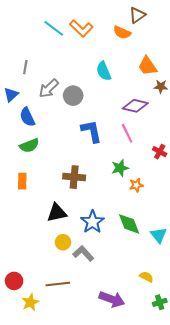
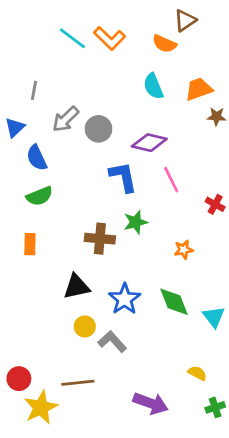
orange trapezoid: (147, 66) -> (199, 89), turned 105
cyan semicircle: (104, 71) -> (153, 86), moved
purple diamond: (135, 106) -> (149, 143), moved
green star: (120, 168) -> (136, 222), moved
yellow star: (30, 302) -> (41, 407), size x1.4

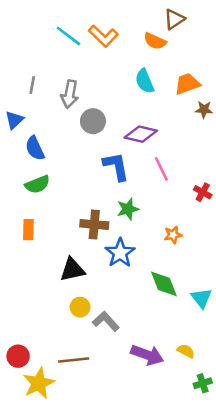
gray arrow: (66, 119) -> (70, 94), moved, turned -36
blue star: (125, 299) -> (120, 253), moved
purple arrow: (151, 403) -> (147, 355), moved

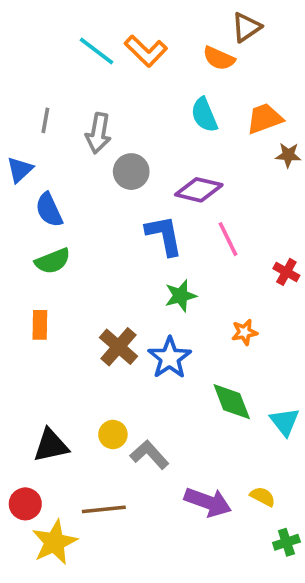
brown cross: (94, 224) -> (118, 347), moved, turned 36
black triangle: (72, 270) -> (51, 445), moved

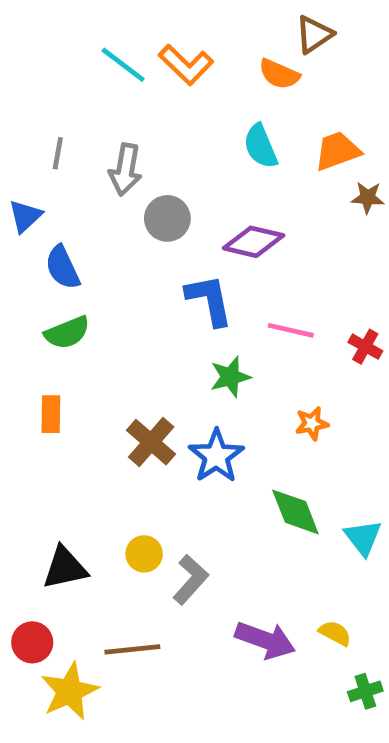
pink line: (228, 239) -> (291, 330), moved, turned -51
gray L-shape: (149, 455) -> (191, 579), turned 84

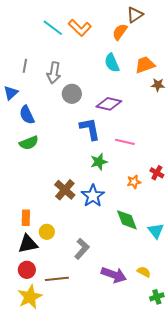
orange semicircle: (279, 74) -> (120, 32), turned 102
red cross: (365, 347) -> (157, 173), moved
orange rectangle: (51, 414) -> (26, 218), moved
yellow circle: (144, 554) -> (47, 232), moved
red circle: (32, 642) -> (27, 270), moved

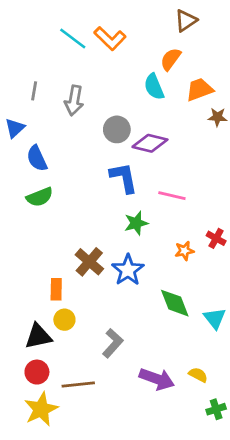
orange semicircle: (120, 32) -> (171, 59), moved
gray circle: (72, 94) -> (117, 129), moved
orange rectangle: (26, 218) -> (56, 289), moved

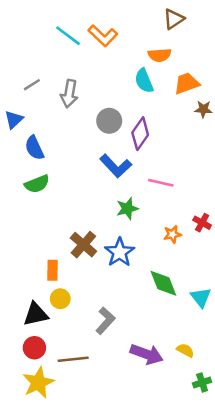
orange semicircle: (171, 59) -> (160, 55), turned -130
gray line: (34, 91) -> (32, 85), turned 48
purple diamond: (150, 143) -> (140, 134), turned -68
blue L-shape: (124, 178) -> (116, 166), turned 148

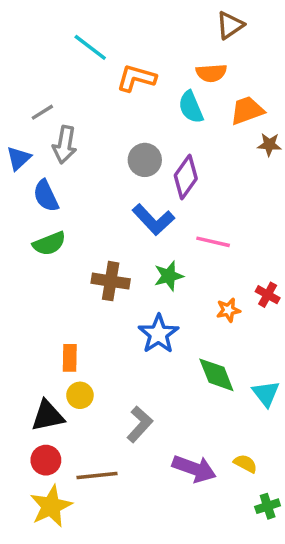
orange L-shape: (103, 36) -> (136, 78), moved, turned 152
gray arrow: (69, 94) -> (65, 145), moved
brown cross: (83, 245) -> (111, 281), moved, turned -32

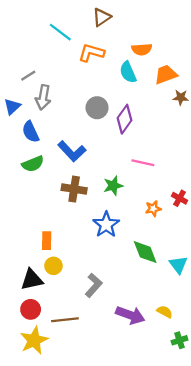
brown triangle: (230, 25) -> (102, 17), moved
blue L-shape: (153, 220) -> (72, 151), moved

